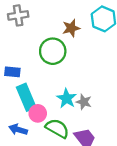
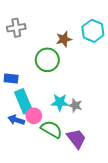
cyan star: (67, 98) -> (60, 102), turned -30
blue arrow: (18, 130) -> (16, 120), moved

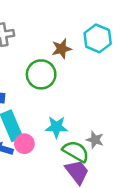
gray star: (75, 105) -> (95, 140), moved
green semicircle: (51, 129) -> (76, 151), moved

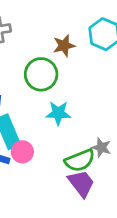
cyan star: (56, 127) -> (58, 113), moved
green semicircle: (76, 151) -> (80, 160), turned 128

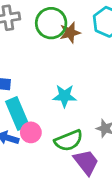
green circle: (41, 74) -> (51, 23), moved
green semicircle: (80, 160) -> (69, 141), moved

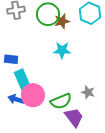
cyan star: (65, 96) -> (62, 50), moved
pink circle: (31, 132) -> (33, 95), size x1.5

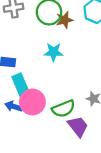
cyan star: (62, 50) -> (53, 52), moved

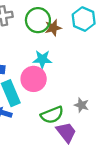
pink circle: (32, 102) -> (34, 79), moved

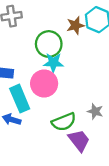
green circle: (38, 20) -> (49, 44), moved
brown star: (53, 28) -> (75, 25), moved

